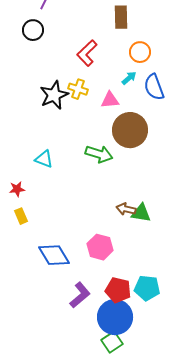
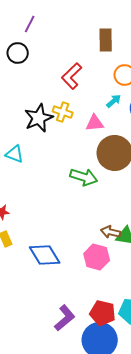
cyan triangle: (44, 159) -> (15, 154), moved
pink hexagon: (100, 247) -> (97, 257), moved
blue diamond: (54, 255) -> (45, 255), moved

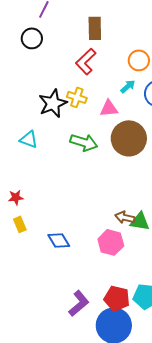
brown rectangle: (106, 40) -> (95, 28), moved
green arrow: (84, 177) -> (84, 142), moved
blue diamond: (45, 255) -> (59, 240), size x0.7

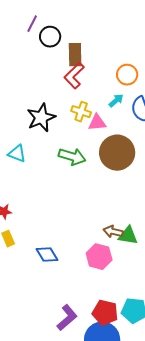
brown rectangle: (95, 28) -> (75, 55), moved
black circle: (32, 38) -> (50, 37), moved
yellow cross: (77, 97) -> (81, 112), moved

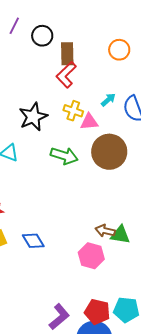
purple line: (32, 24) -> (14, 26), moved
orange circle: (127, 75) -> (119, 50), moved
blue diamond: (47, 255) -> (33, 241), moved

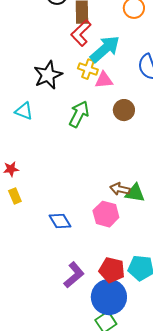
cyan arrow: (108, 100) -> (105, 49), moved, size x2.0
brown circle: (109, 152) -> (124, 110), size x0.6
green arrow: (64, 156) -> (79, 114), turned -80
blue diamond: (33, 241) -> (60, 221), moved

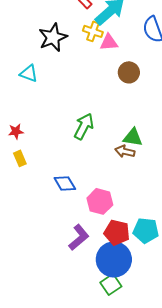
green arrow: (79, 114) -> (84, 126), moved
green triangle: (135, 193) -> (133, 137), moved
pink hexagon: (106, 214) -> (100, 201), moved

